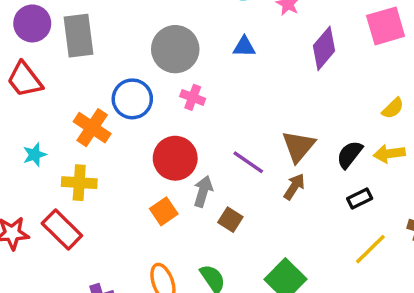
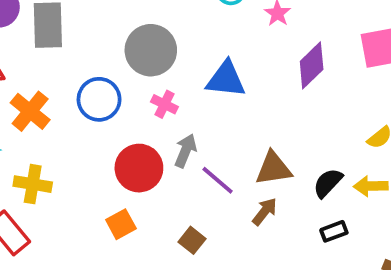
blue triangle: (244, 47) -> (226, 79), moved, size x1.6
orange cross: (92, 128) -> (30, 111), moved
brown triangle: (298, 146) -> (273, 168), turned 36
gray arrow: (203, 191) -> (185, 151), moved

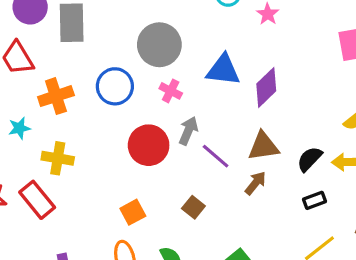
purple diamond: (312, 65) -> (266, 87), moved
orange cross: (30, 111) -> (56, 96), turned 32
orange square: (121, 224) -> (133, 212), moved

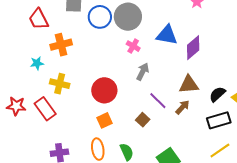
blue circle: (115, 86) -> (100, 17), moved
red circle: (149, 145) -> (104, 90), moved
purple line: (216, 156) -> (158, 101), moved
black rectangle: (315, 200) -> (219, 120), size x1.6

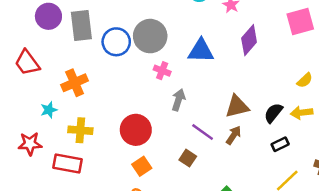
red trapezoid: (39, 19) -> (27, 63), moved
purple diamond: (193, 48) -> (249, 40), moved
red star: (16, 106) -> (30, 144), moved
red rectangle: (45, 109) -> (68, 164), turned -35
black rectangle: (219, 120) -> (280, 144), size x0.6

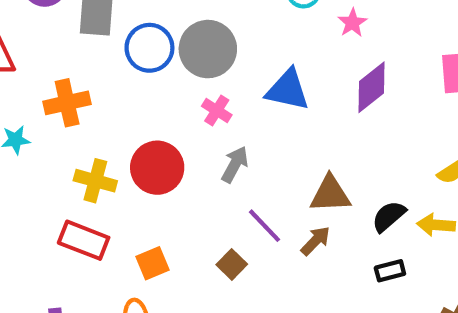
yellow cross: (80, 130) -> (95, 181), moved
red circle: (136, 130) -> (157, 168), moved
red rectangle: (68, 164) -> (84, 240), moved

